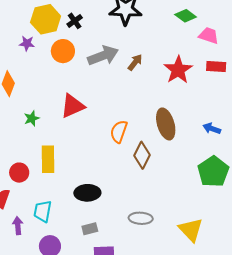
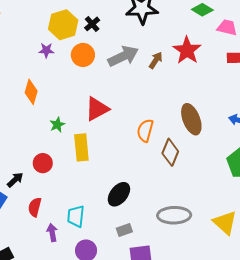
red star: (178, 70) -> (187, 50), moved
yellow rectangle: (48, 159) -> (81, 147), moved
red circle: (19, 173) -> (43, 163), moved
black ellipse: (87, 193) -> (119, 194), turned -45
gray ellipse: (141, 218) -> (174, 215), size x1.4

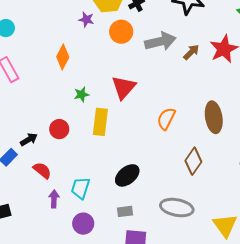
red triangle: (97, 109) -> (124, 87), turned -32
brown diamond: (170, 152) -> (193, 161), moved
red semicircle: (35, 207) -> (42, 170), turned 102

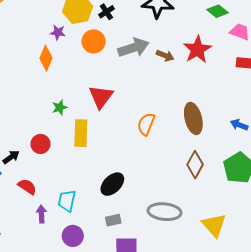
brown arrow: (191, 52) -> (165, 56), turned 72
orange diamond: (63, 57) -> (46, 58), moved
brown diamond: (193, 161) -> (195, 165), moved

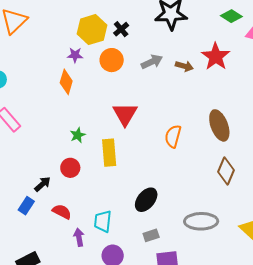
gray arrow: (133, 48) -> (152, 62), size x0.7
green star: (60, 107) -> (78, 135), moved

